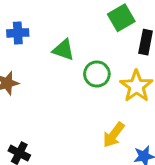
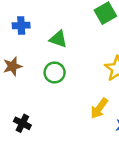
green circle: (97, 74) -> (55, 73), moved

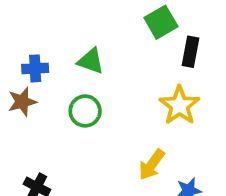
blue cross: (21, 25) -> (35, 68), moved

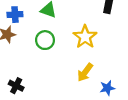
yellow star: (179, 105) -> (85, 37), moved

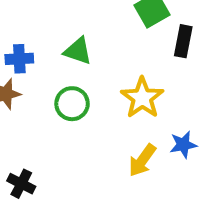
blue star: (107, 88) -> (183, 145), moved

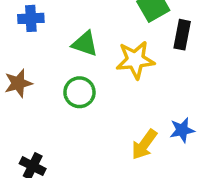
blue cross: (19, 59) -> (31, 18), moved
yellow star: (142, 98) -> (135, 60), moved, turned 30

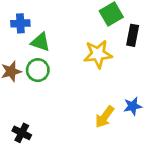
green triangle: (85, 44) -> (40, 42), moved
green circle: (79, 92) -> (38, 70), moved

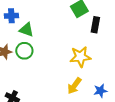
yellow star: (98, 54) -> (80, 57), moved
blue star: (133, 106) -> (100, 91), moved

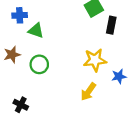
green circle: (24, 51) -> (39, 64), moved
blue star: (100, 91) -> (119, 76), moved

